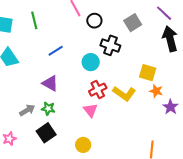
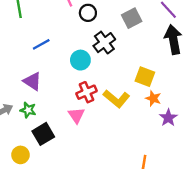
black cross: (110, 45) -> (104, 43), turned 30
black square: (46, 133) -> (43, 134), moved
yellow circle: (83, 145) -> (20, 155), moved

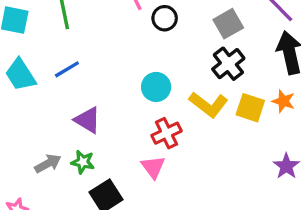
black cross: (104, 43) -> (228, 64), moved
blue line: (41, 44) -> (67, 69), moved
orange star: (153, 98) -> (283, 101), moved
yellow L-shape: (116, 99) -> (209, 105), moved

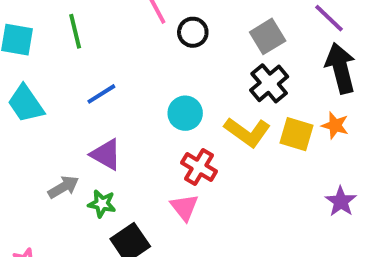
blue line: (67, 69) -> (101, 94), moved
red cross: (166, 133) -> (199, 167), turned -32
gray arrow: (48, 164) -> (63, 187), moved

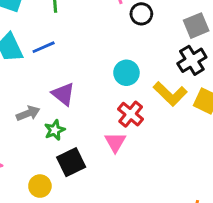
blue line: (101, 94) -> (44, 47), moved
green star: (102, 204) -> (55, 130), turned 30

